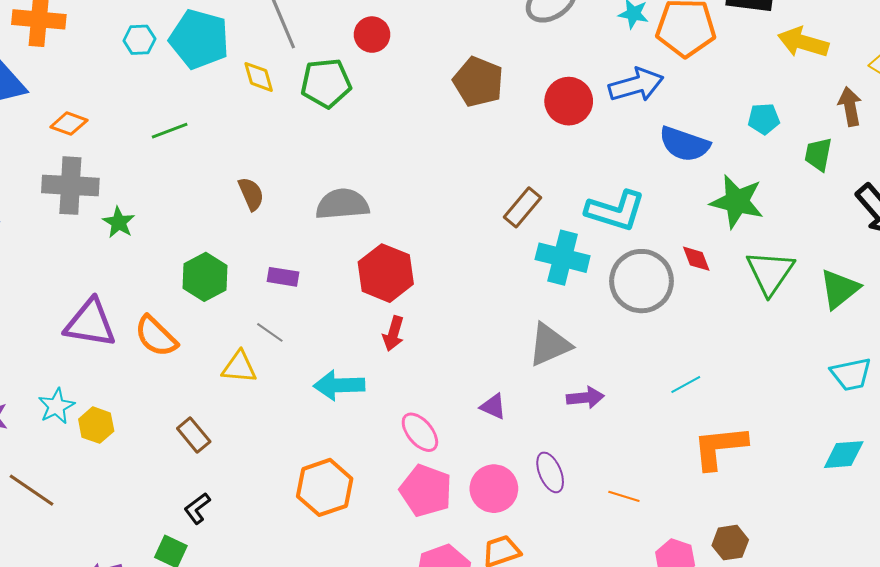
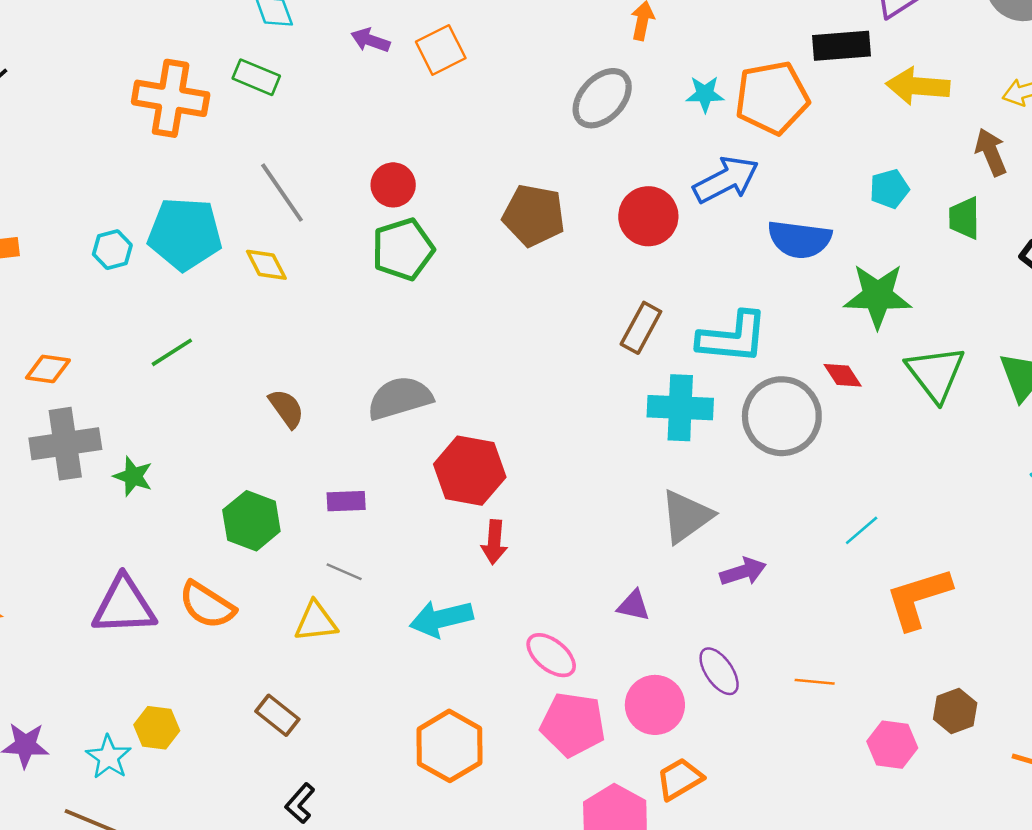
green pentagon: (326, 83) -> (403, 249), moved
brown rectangle: (523, 207) -> (641, 328), moved
cyan star: (56, 406) -> (109, 757), moved

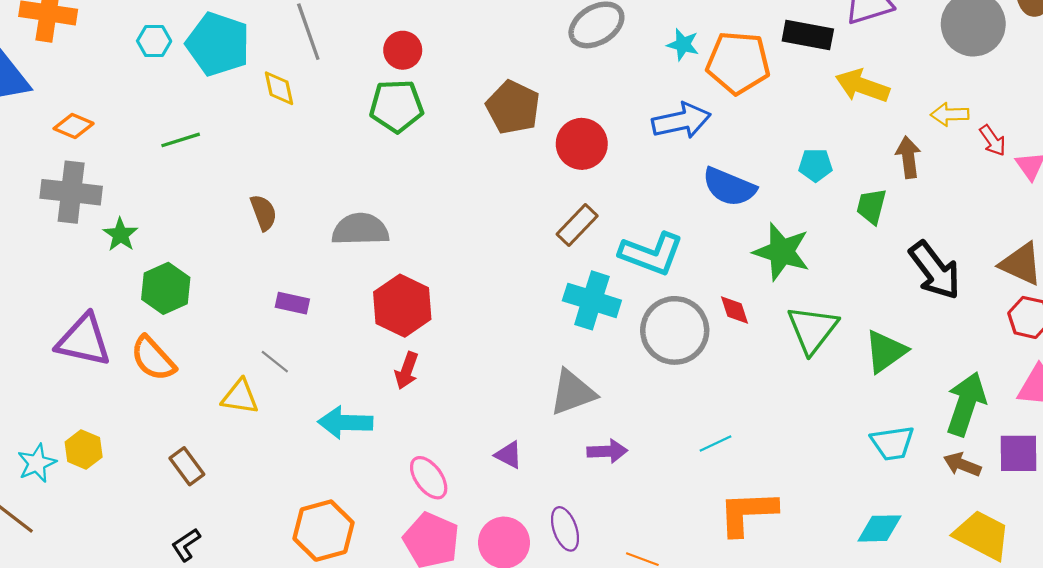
red circle: (648, 216) -> (582, 144), moved
green hexagon: (251, 521) -> (166, 288), moved

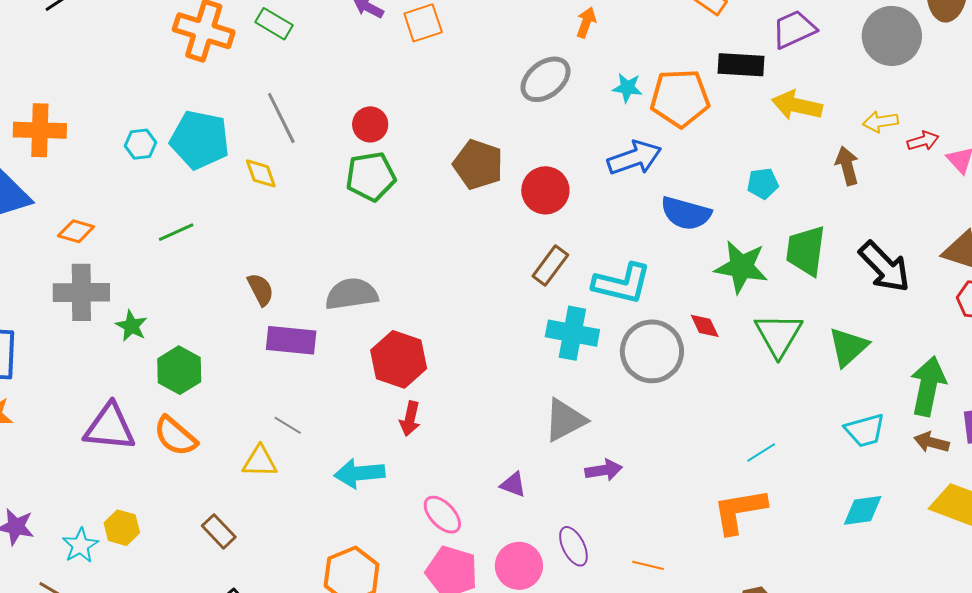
red arrow: (993, 141) -> (923, 141), turned -64
green trapezoid: (871, 206) -> (806, 251), moved, size x1.5
purple rectangle: (292, 303) -> (291, 340), moved, size x1.6
cyan line: (715, 444) -> (761, 453), moved

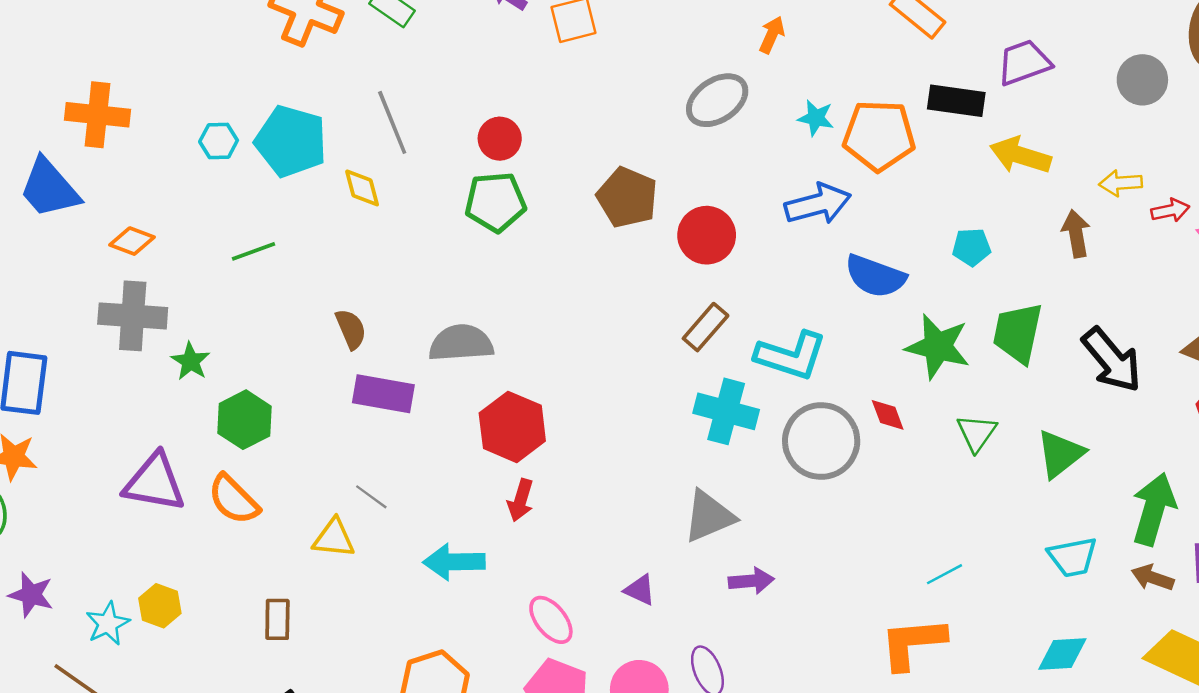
gray circle: (892, 36) -> (1142, 80), size x0.7
green triangle: (778, 335) -> (977, 433), size x0.7
brown rectangle: (219, 531) -> (277, 619), turned 40

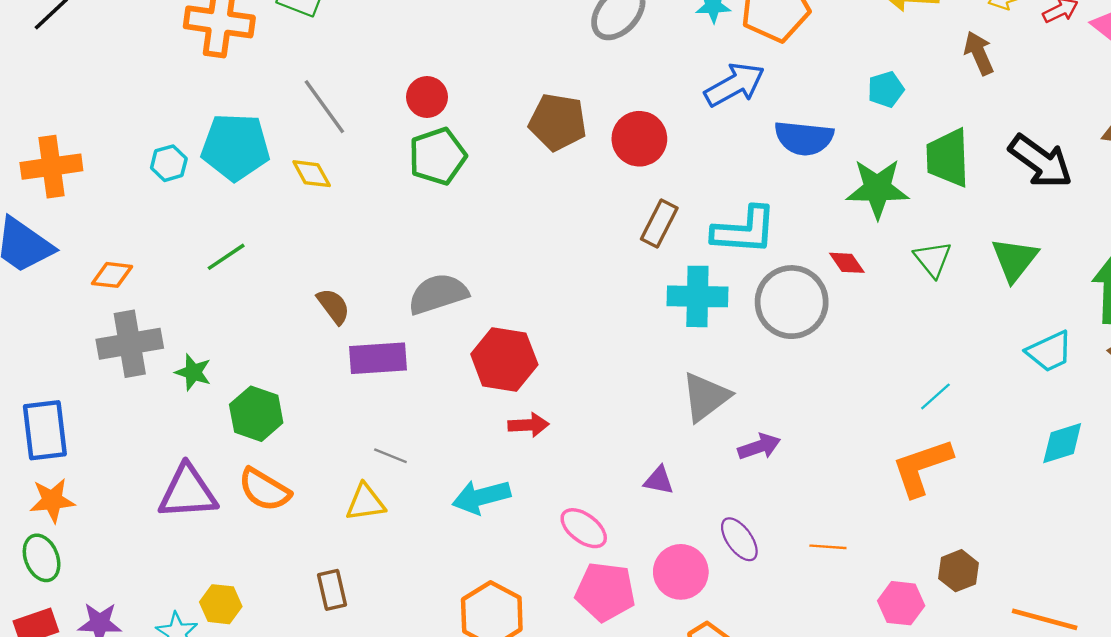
red arrow: (521, 500) -> (529, 425), turned -96

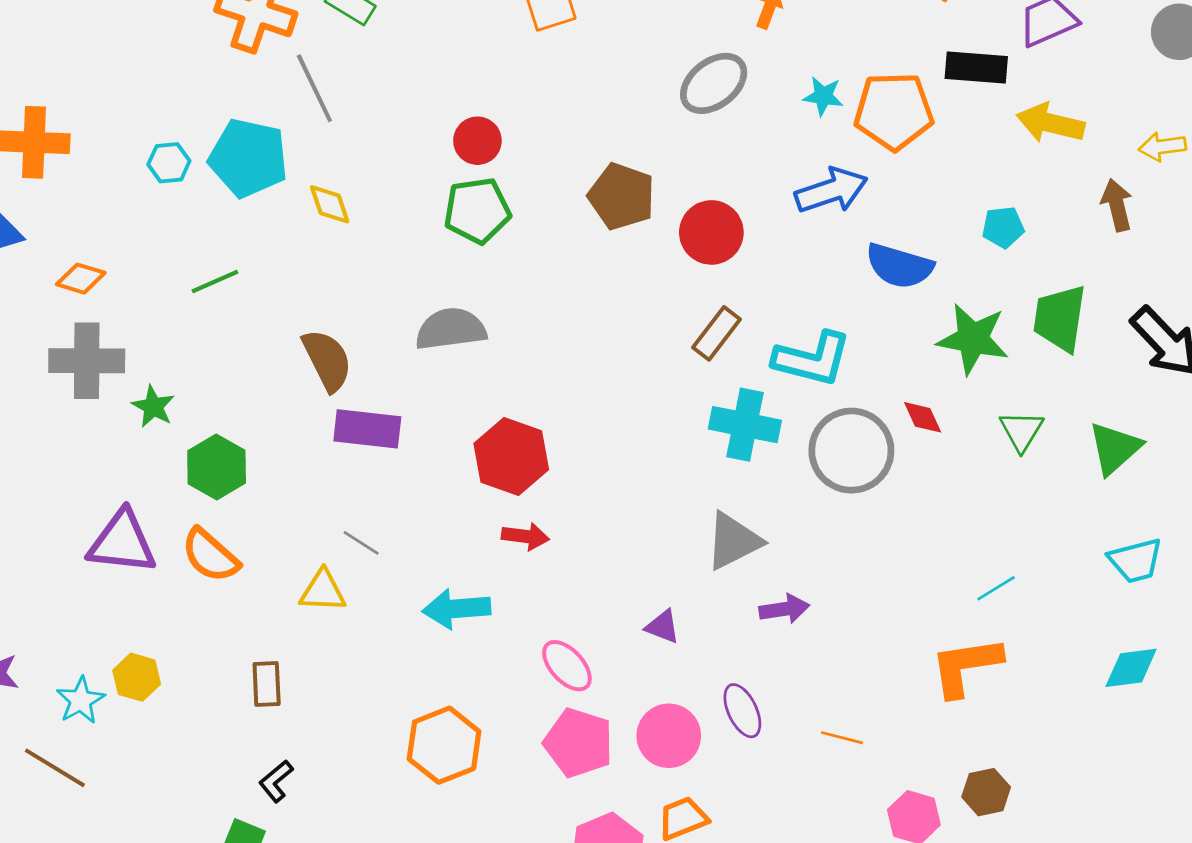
gray line: (324, 107) -> (314, 88), moved
gray semicircle: (438, 294) -> (451, 329), moved
brown semicircle: (333, 306) -> (327, 360), size x1.4

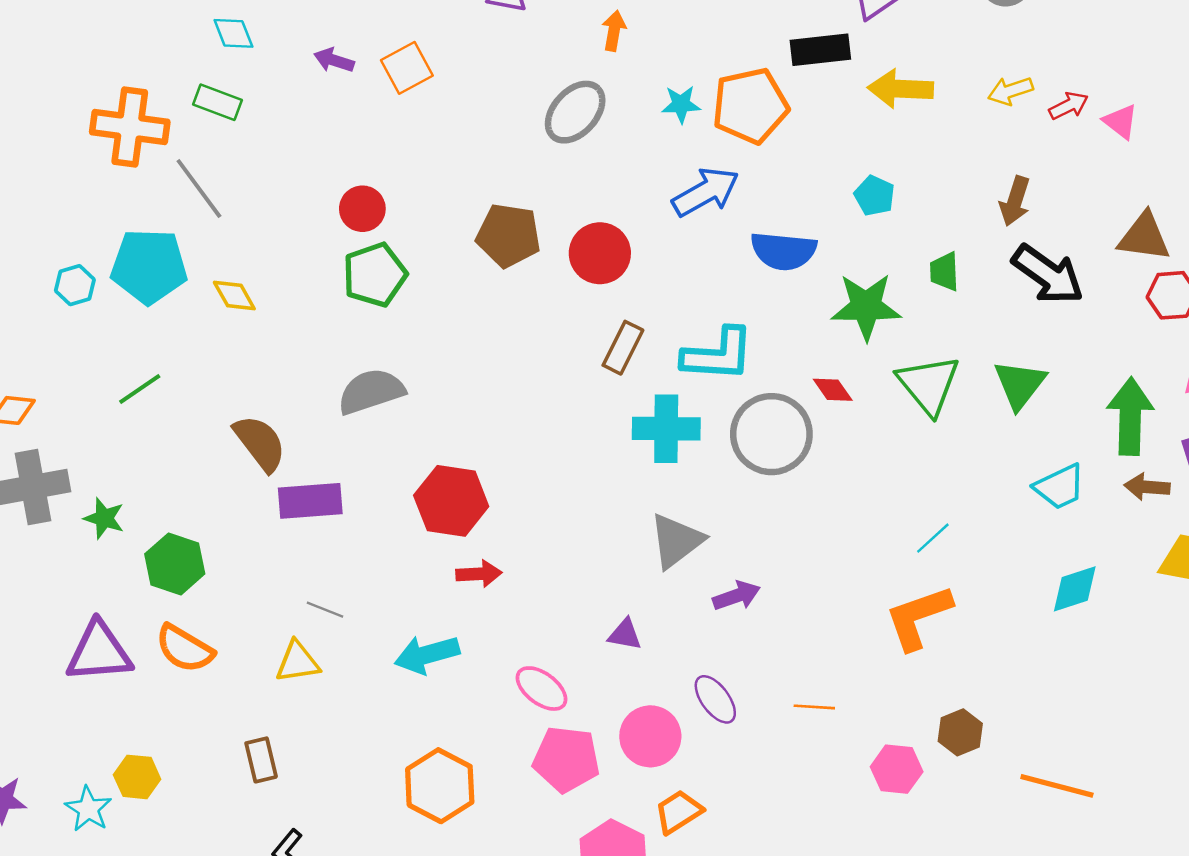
brown arrow: (1117, 205) -> (1015, 201), moved, turned -138
cyan pentagon: (1003, 227) -> (874, 196), turned -30
green trapezoid: (1060, 318) -> (944, 272), size x0.6
green triangle: (1021, 431) -> (928, 385), size x1.5

